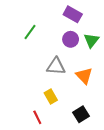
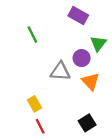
green line: (30, 32) -> (32, 35), turned -63
purple circle: (71, 39) -> (82, 58), moved
yellow rectangle: (51, 97) -> (35, 104), moved

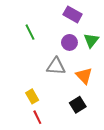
purple circle: (82, 58) -> (69, 42), moved
black square: (87, 123) -> (78, 105), moved

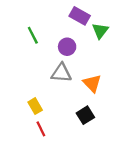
green triangle: (91, 40) -> (100, 31), moved
purple circle: (69, 42) -> (67, 47), moved

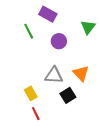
purple rectangle: (80, 16) -> (48, 14), moved
gray triangle: (61, 73) -> (54, 75), moved
black square: (85, 115) -> (68, 95), moved

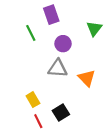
purple rectangle: (48, 14) -> (51, 15), turned 42
gray triangle: (54, 75) -> (58, 68), moved
black square: (68, 95) -> (61, 112), moved

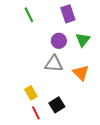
purple rectangle: (51, 15) -> (68, 14), moved
green triangle: (94, 29) -> (83, 40), moved
green line: (31, 33) -> (29, 15), moved

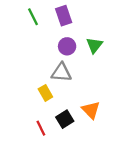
purple rectangle: (68, 14) -> (64, 16), moved
orange triangle: (81, 73) -> (91, 110), moved
yellow rectangle: (31, 93) -> (45, 93), moved

